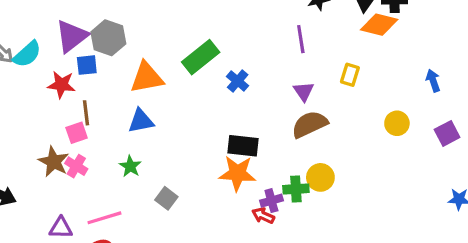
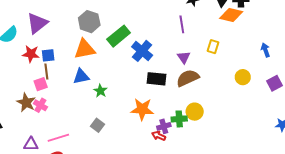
gray hexagon: (108, 38) -> (89, 22), moved
blue square: (87, 65) -> (48, 55), moved
blue cross: (238, 81) -> (142, 51), size x1.5
black rectangle: (243, 146) -> (157, 79), moved
green star: (130, 166) -> (100, 91), moved

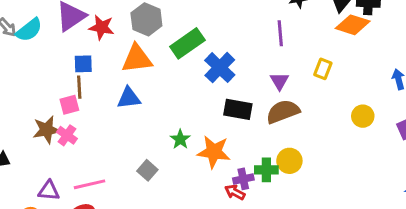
red star: (31, 54) -> (102, 27), moved
green star: (100, 91) -> (180, 139), moved
brown star: (26, 102) -> (47, 130), turned 30

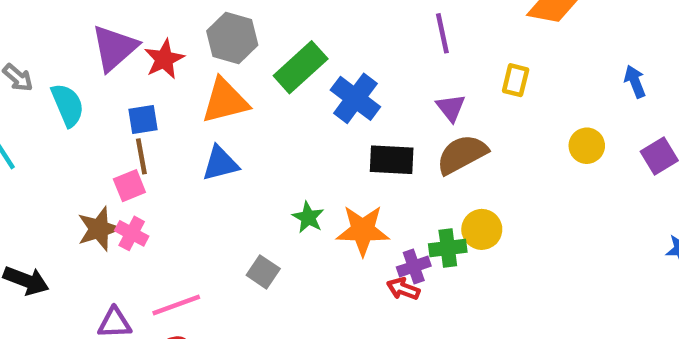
red star: (102, 27) -> (164, 59), turned -30
cyan semicircle: (29, 30) -> (68, 105), moved, turned -68

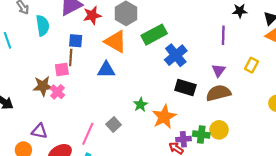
orange triangle: (225, 101) -> (116, 42), turned 30
orange star: (363, 230) -> (164, 117), turned 30
pink line: (176, 305) -> (88, 134), moved, turned -60

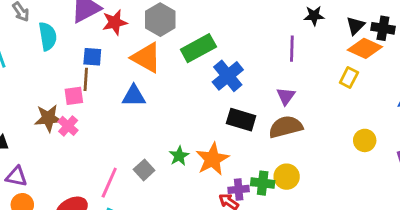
yellow rectangle: (252, 65) -> (349, 78), moved
green star: (140, 105) -> (179, 156), moved
purple triangle: (39, 131) -> (16, 176), moved

